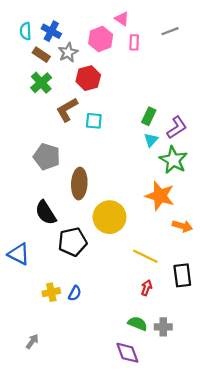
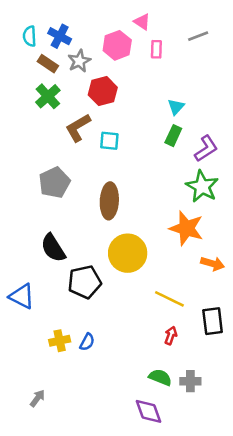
cyan triangle: (151, 140) -> (176, 107), moved
gray pentagon: (47, 157) -> (54, 183), turned 30
brown ellipse: (79, 184) -> (109, 201), moved

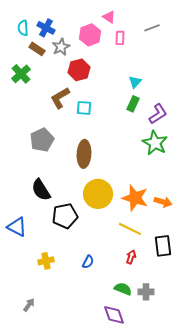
green cross: (48, 96) -> (21, 74), moved
orange star: (186, 228) -> (135, 198), moved
blue semicircle: (87, 342) -> (88, 262), moved

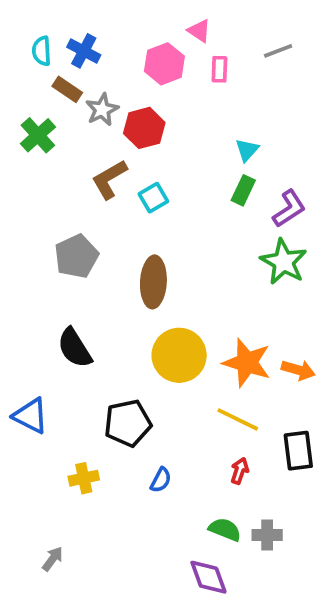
gray star: (61, 47) -> (102, 110), moved
cyan square: (84, 108) -> (153, 198), turned -35
black pentagon: (65, 216) -> (128, 423), moved

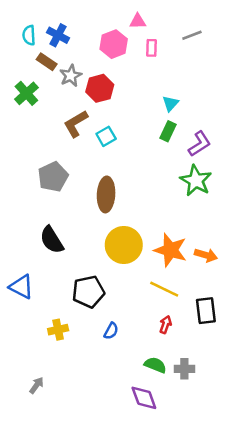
pink triangle: (199, 31) -> (138, 21), turned -36

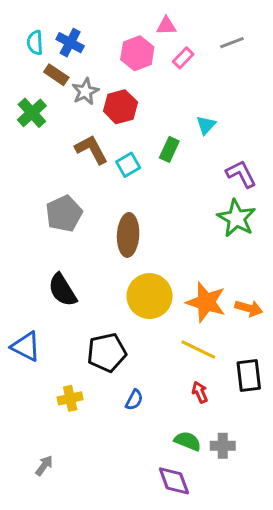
pink rectangle: (152, 48) -> (183, 58), turned 42
brown L-shape: (76, 124) -> (91, 149), turned 92
green rectangle: (168, 131) -> (169, 149), moved
purple L-shape: (200, 144) -> (241, 174), turned -84
red arrow: (165, 325) -> (200, 392), turned -42

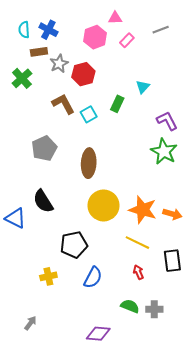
brown rectangle: (56, 75) -> (39, 52), turned -42
blue triangle: (26, 346) -> (16, 218), moved
blue semicircle: (134, 400) -> (93, 278), size x1.5
purple diamond: (174, 481) -> (98, 334), moved, turned -65

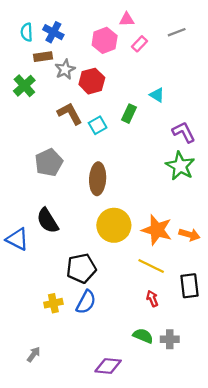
cyan triangle: (143, 87) -> (157, 95), turned -40
blue semicircle: (93, 278) -> (86, 302), moved

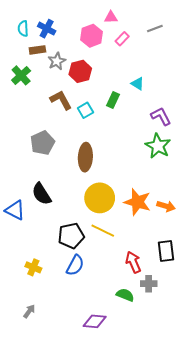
yellow line: (151, 266) -> (103, 231), moved
red arrow: (152, 299) -> (133, 262), size x1.5
yellow cross: (53, 303) -> (33, 267), moved, turned 35
gray cross: (170, 339) -> (149, 284), moved

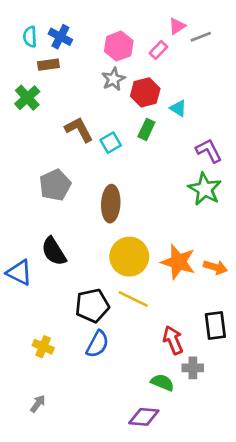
pink triangle: (111, 17) -> (177, 26), moved, turned -32
gray star: (57, 61) -> (113, 79), moved
red hexagon: (80, 71) -> (145, 92), moved
purple diamond: (95, 321) -> (144, 417), moved

